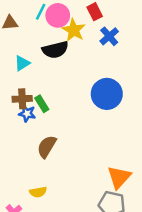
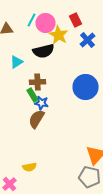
brown cross: (22, 99) -> (38, 82), moved
blue star: (27, 114) -> (42, 103), moved
brown semicircle: (47, 147) -> (36, 119), moved

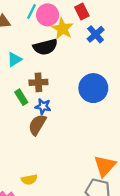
green rectangle: (32, 95) -> (21, 97), moved

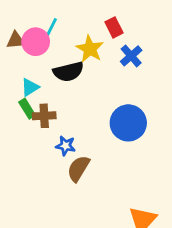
pink circle: (48, 15) -> (36, 42), moved
brown cross: (38, 82) -> (44, 116), moved
green rectangle: (21, 97) -> (27, 109), moved
brown semicircle: (37, 125) -> (78, 169), moved

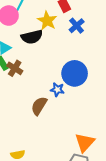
brown cross: (44, 116) -> (15, 68), turned 35
blue star: (66, 146) -> (57, 90), moved

